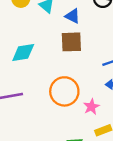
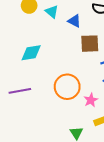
brown square: (71, 42) -> (90, 44), moved

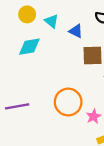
cyan diamond: (31, 53) -> (29, 47), moved

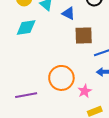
purple line: (17, 106) -> (26, 95), moved

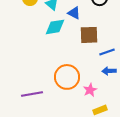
cyan diamond: (26, 27) -> (55, 27), moved

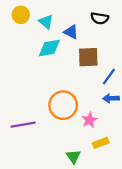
blue line: (107, 52) -> (109, 77), turned -35

